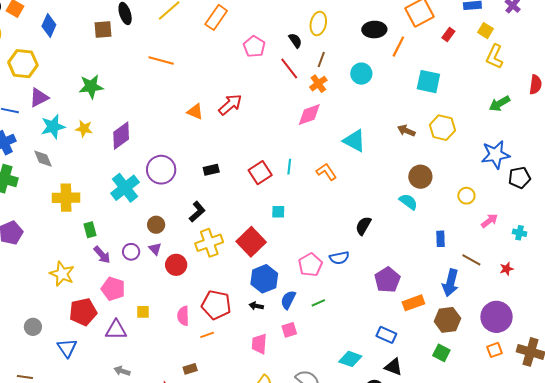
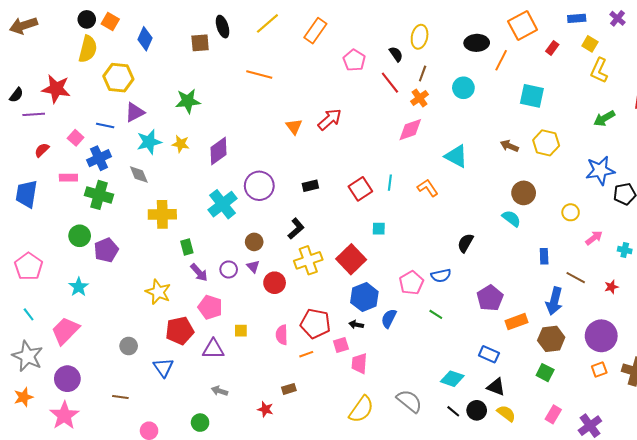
orange triangle: (195, 112) -> (294, 127), turned 30
green line: (318, 303) -> (436, 314), moved, turned 56
pink square: (289, 330) -> (341, 345), moved

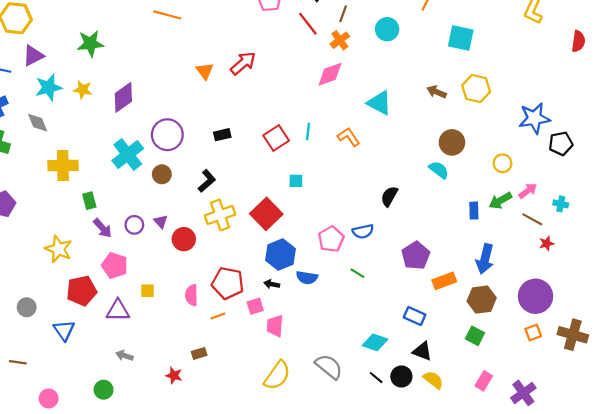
green arrow: (604, 118) -> (500, 201), moved
brown circle: (254, 242) -> (162, 174), moved
brown line: (576, 278) -> (532, 219), moved
blue semicircle: (389, 318) -> (307, 278), turned -108

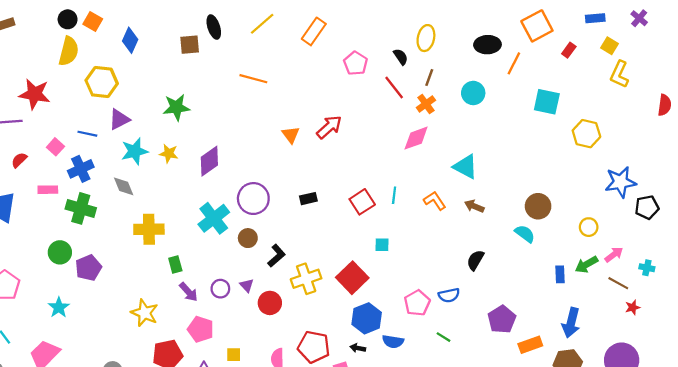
yellow hexagon: (476, 89) -> (586, 134), moved
brown arrow: (437, 92) -> (474, 206), moved
black L-shape: (207, 181) -> (276, 256), moved

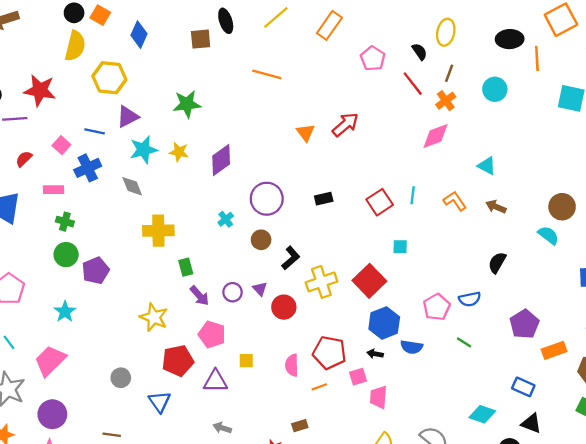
orange line: (514, 63) -> (537, 58), turned -30
cyan triangle: (466, 167) -> (487, 166), size x0.7
green cross: (81, 208) -> (65, 222), moved, size x0.6
cyan cross: (214, 218) -> (226, 219), size x0.5

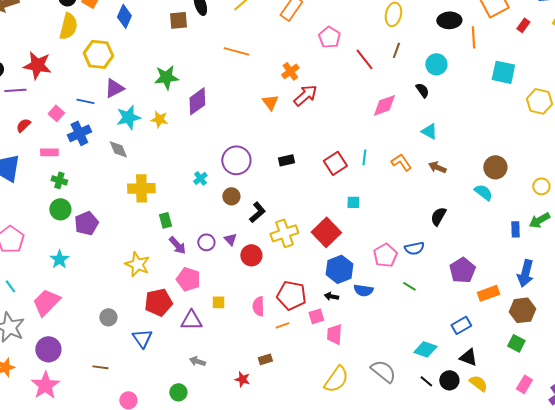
black semicircle: (420, 52) -> (422, 90), moved
orange cross: (446, 101) -> (290, 71), moved
purple diamond: (221, 160) -> (197, 101), moved
blue rectangle: (523, 387) -> (461, 325), turned -54

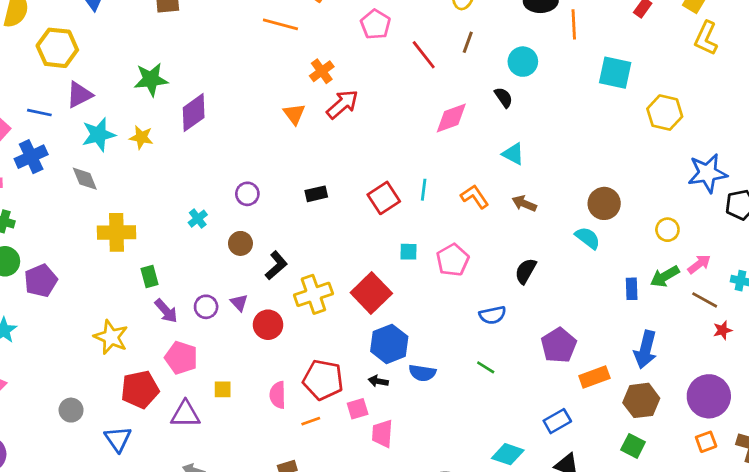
orange line: (236, 51) -> (280, 24), moved
purple circle: (236, 160) -> (247, 194), size x0.6
pink pentagon: (385, 255) -> (453, 260), moved

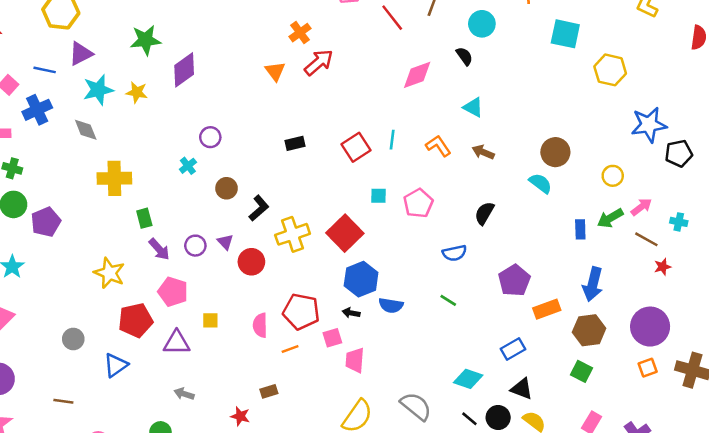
purple circle: (247, 194) -> (210, 137), moved
blue triangle: (118, 439) -> (116, 365), turned 30

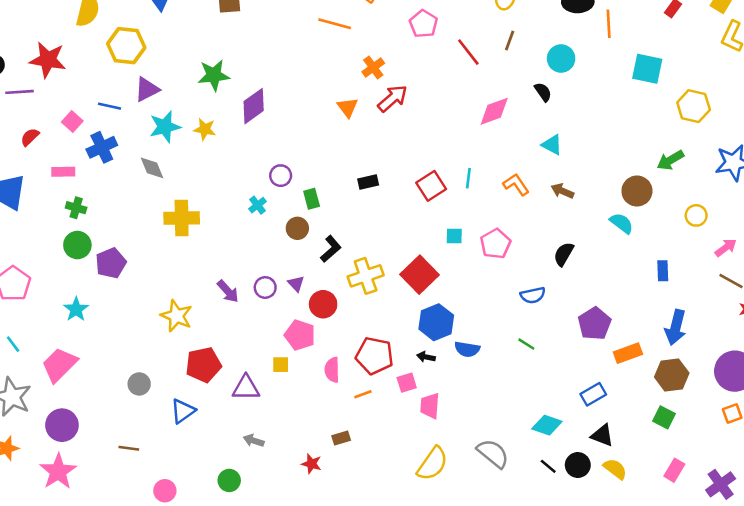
green rectangle: (144, 218) -> (312, 199), moved
green arrow: (610, 218) -> (670, 160), moved
pink pentagon: (173, 292) -> (300, 335), moved

